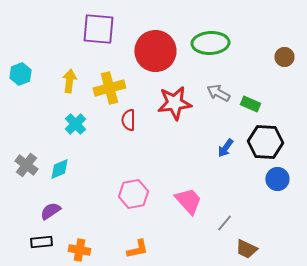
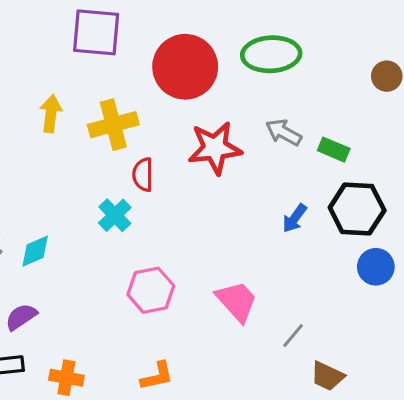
cyan cross: (75, 124) -> (115, 215), moved

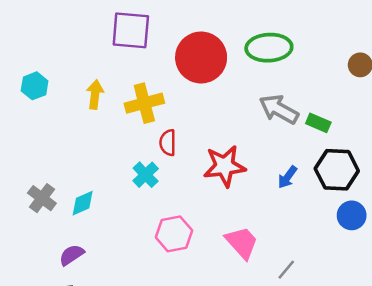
gray arrow: (284, 132) -> (279, 109), size x1.4
red star: (215, 148) -> (225, 166), moved

